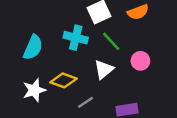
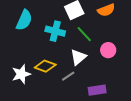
cyan semicircle: (33, 47) -> (24, 20), moved
gray line: (85, 102) -> (68, 76), moved

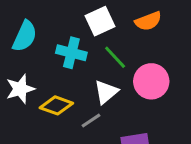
pink circle: (108, 50) -> (151, 81), size x1.5
white star: (21, 74) -> (20, 89), moved

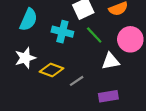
pink circle: (151, 81) -> (130, 39), moved
white triangle: (106, 92) -> (111, 61), moved, turned 30

